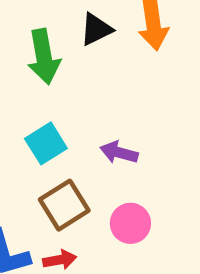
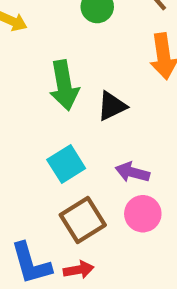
black triangle: (96, 29) -> (112, 106), moved
pink circle: (130, 223) -> (143, 214), moved

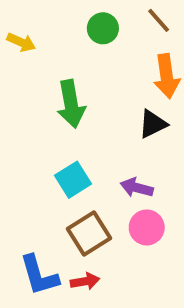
black triangle: (112, 106) -> (153, 124), moved

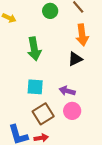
cyan square: (73, 180) -> (35, 87), turned 36

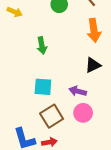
green arrow: (34, 49) -> (42, 46), size x0.7
black triangle: (75, 59) -> (93, 65), moved

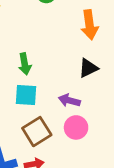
green arrow: (42, 46) -> (25, 64), moved

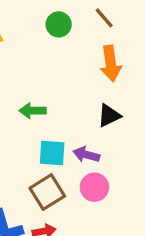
green arrow: (25, 64) -> (33, 111), turned 100
cyan square: (26, 95) -> (52, 153), moved

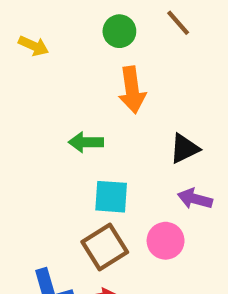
orange arrow: (111, 63) -> (132, 90), moved
purple arrow: (86, 155) -> (195, 199), moved

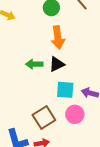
black triangle: (184, 149) -> (57, 64), moved
cyan square: (111, 197) -> (65, 90), moved

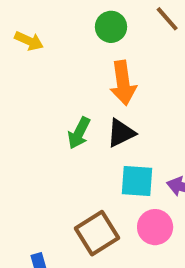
green arrow: (34, 64) -> (79, 133), turned -63

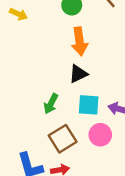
green arrow: (79, 133) -> (51, 104), moved

